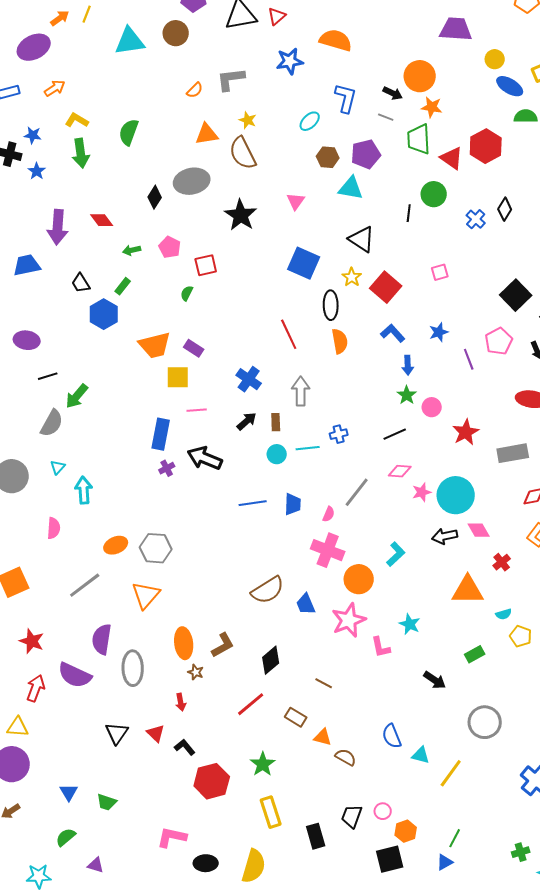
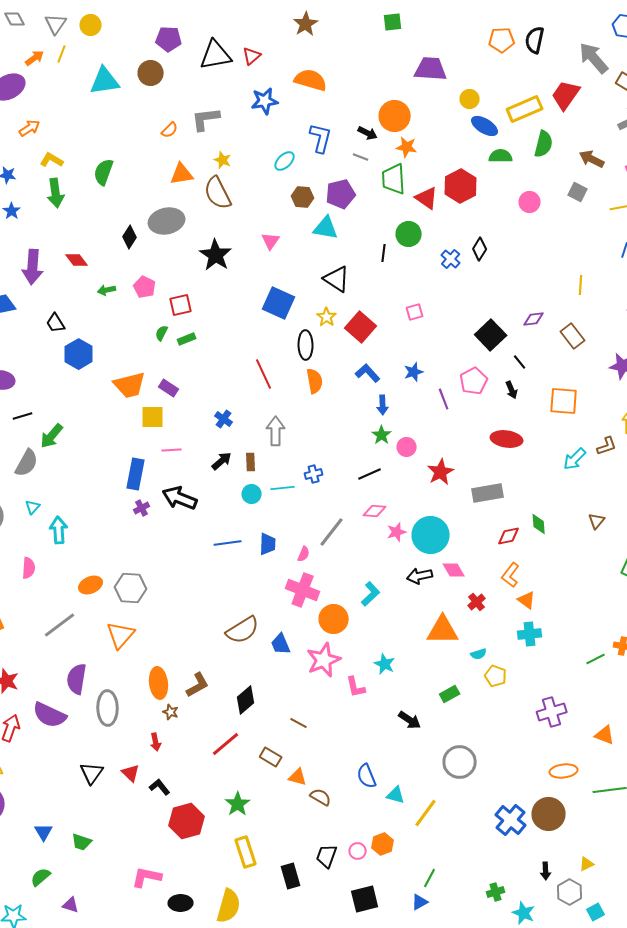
green rectangle: (123, 286) -> (187, 339), moved, turned 30
blue cross: (249, 379) -> (224, 419), size x0.7
orange hexagon: (406, 831) -> (383, 844), moved

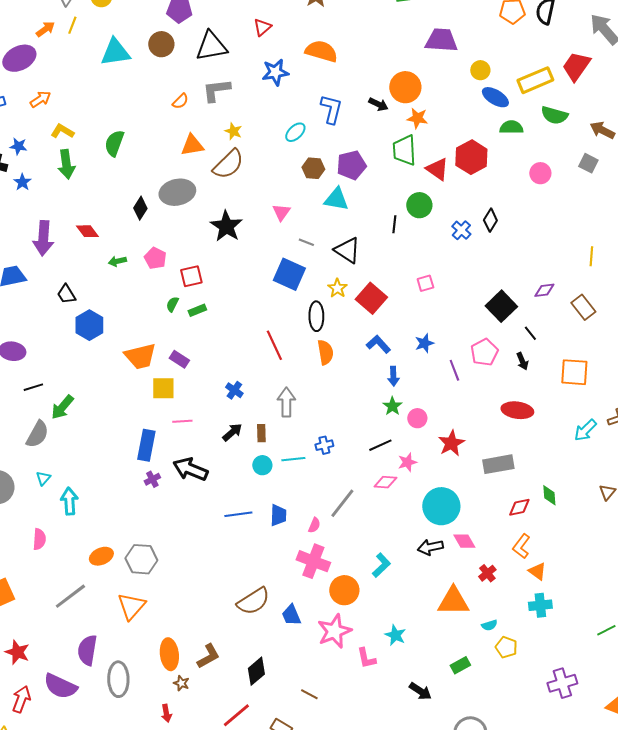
black triangle: (216, 55) -> (211, 46), moved
green semicircle: (544, 144) -> (554, 115), turned 92
gray line: (361, 157) -> (306, 242), moved
brown semicircle: (218, 193) -> (228, 164), turned -108
pink star: (397, 532) -> (407, 462), moved

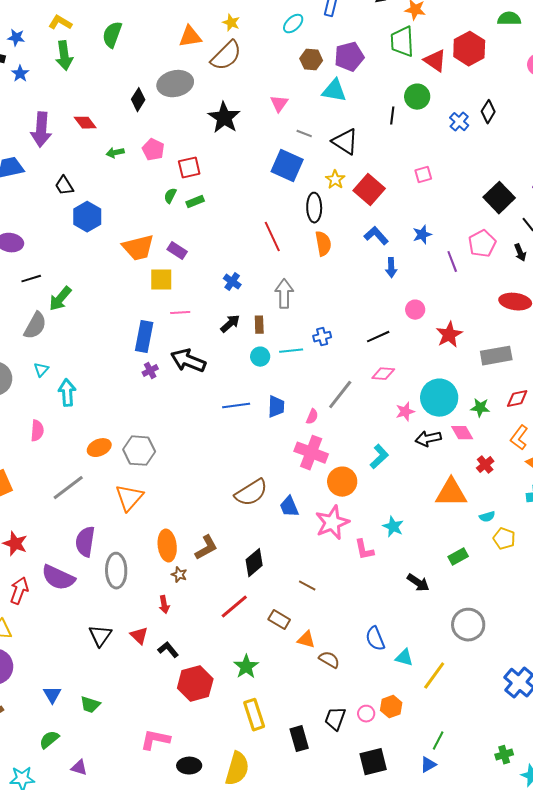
green star: (392, 406) -> (480, 408), moved, turned -30
pink star: (407, 462) -> (405, 412), moved

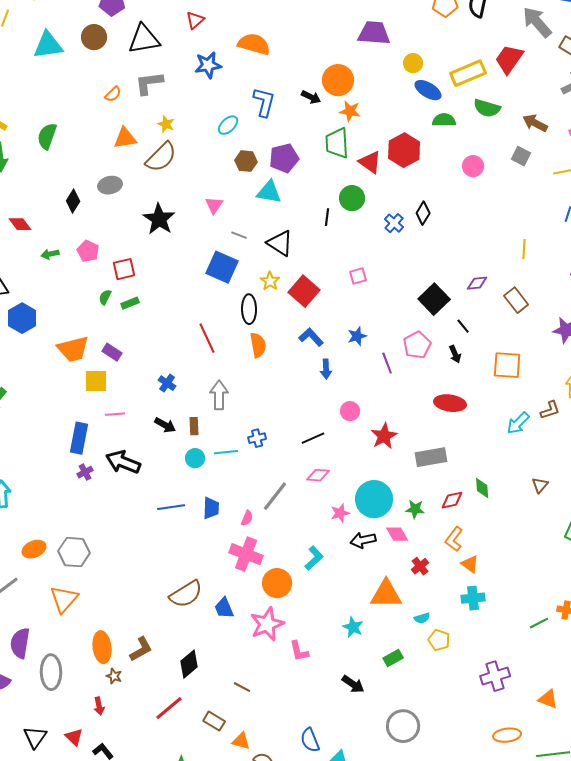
gray ellipse: (175, 84) -> (110, 185), size x0.7
black arrow: (230, 324) -> (165, 425), turned 70
cyan star: (393, 527) -> (353, 627), moved

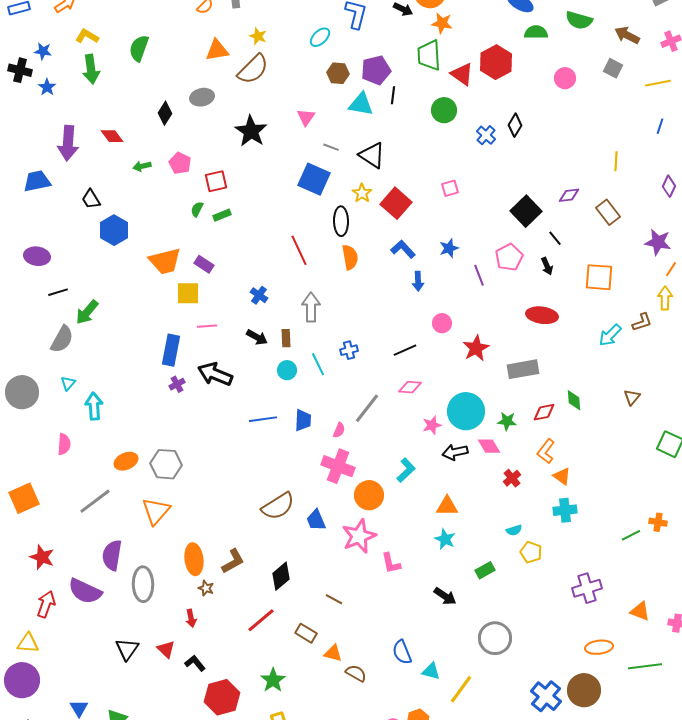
black line: (327, 217) -> (393, 95), moved
cyan line: (226, 452) -> (318, 364), turned 70
orange triangle: (386, 594) -> (447, 506), moved, size x0.7

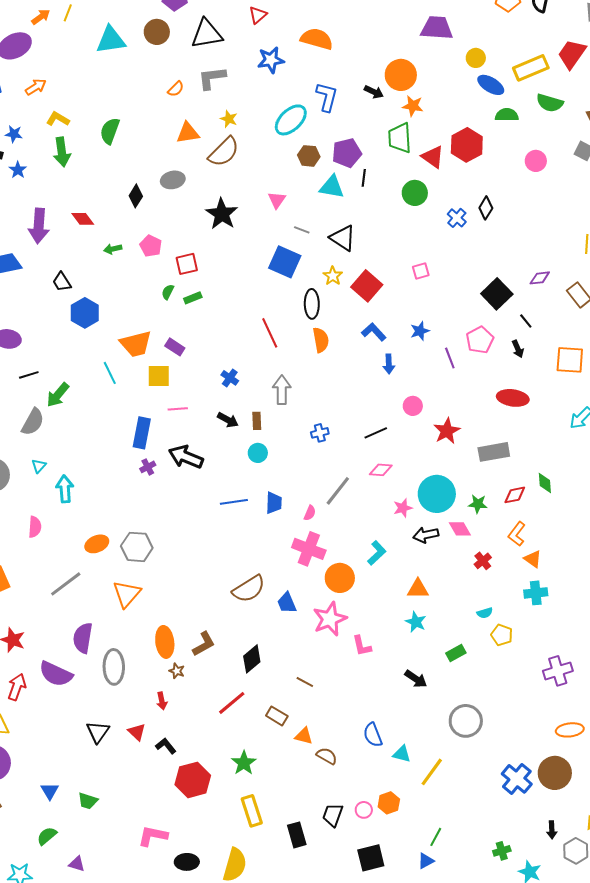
cyan ellipse: (320, 37) -> (291, 120), size x1.6
cyan line: (318, 364) -> (110, 373), moved

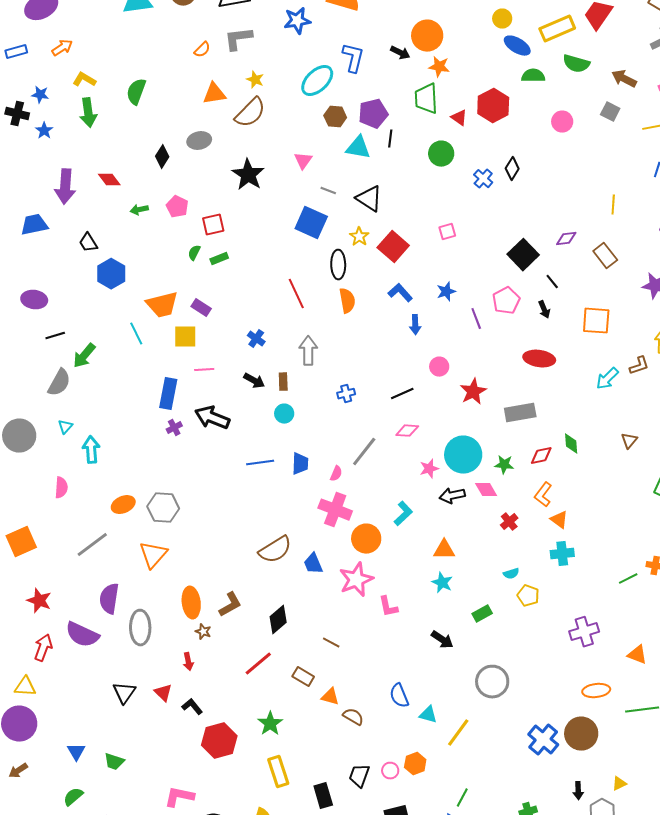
red triangle: (433, 157) -> (459, 118), size x0.7

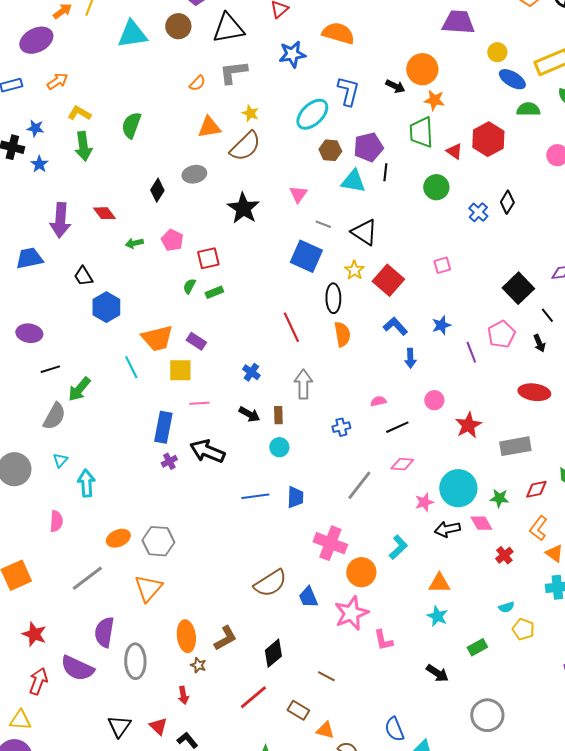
pink semicircle: (336, 474) -> (378, 401), moved, turned -126

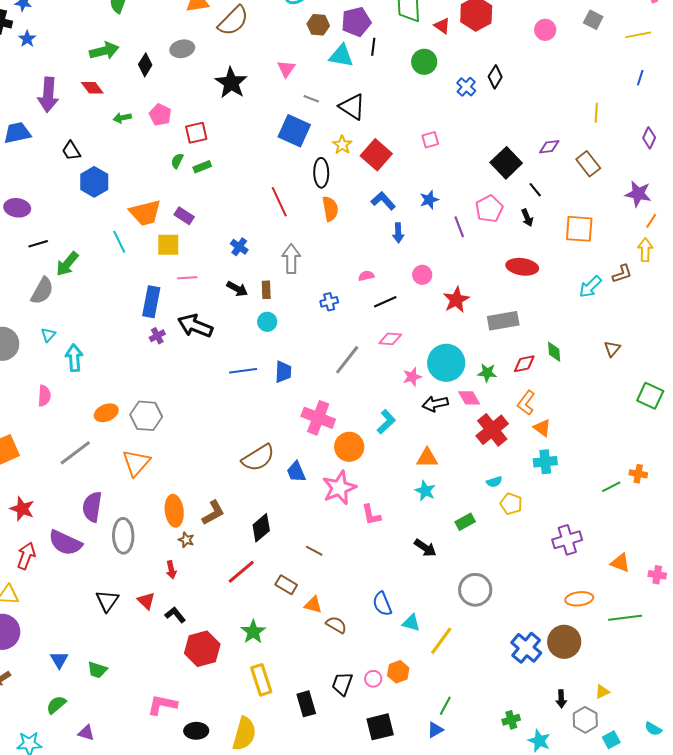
green arrow: (83, 146) -> (104, 51), moved, turned -96
red cross: (504, 555) -> (492, 430), size x1.8

